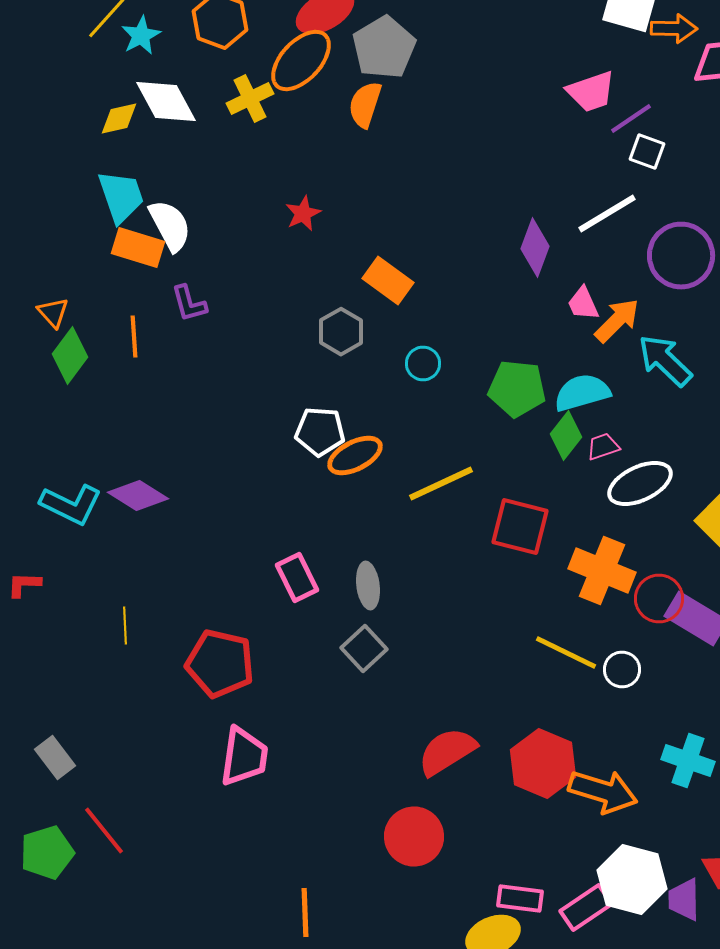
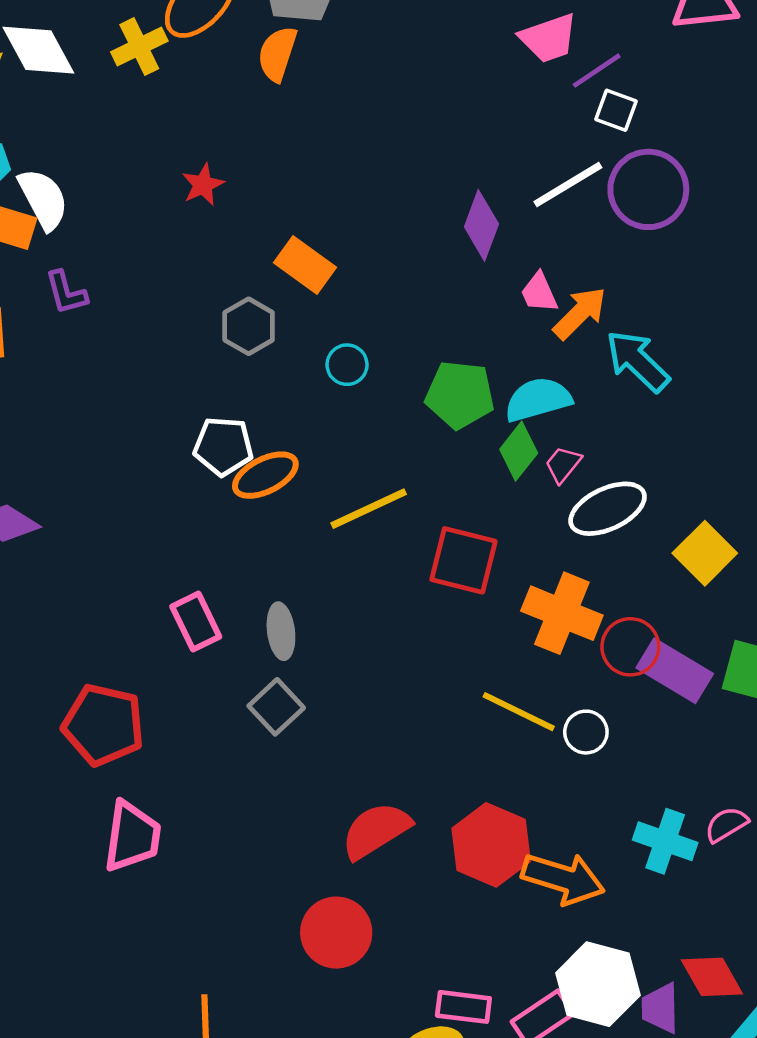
purple circle: (681, 256) -> (648, 189), moved
pink trapezoid: (603, 446) -> (563, 464), turned -32

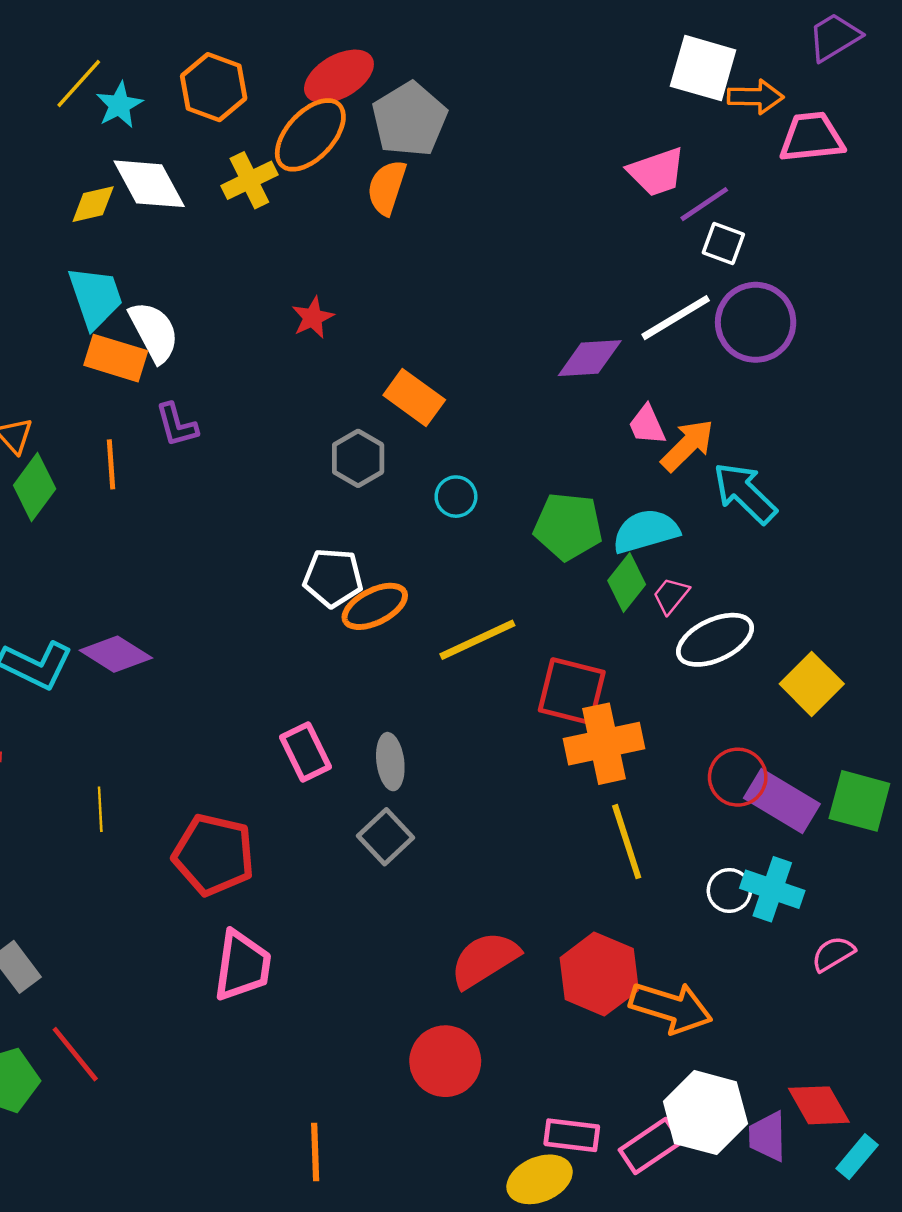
purple diamond: (481, 225) -> (590, 358), turned 66
orange cross: (562, 613) -> (604, 744), moved, turned -34
yellow line: (519, 712) -> (627, 842), turned 46
white circle: (586, 732) -> (729, 890), moved
cyan cross: (665, 841) -> (772, 889), moved

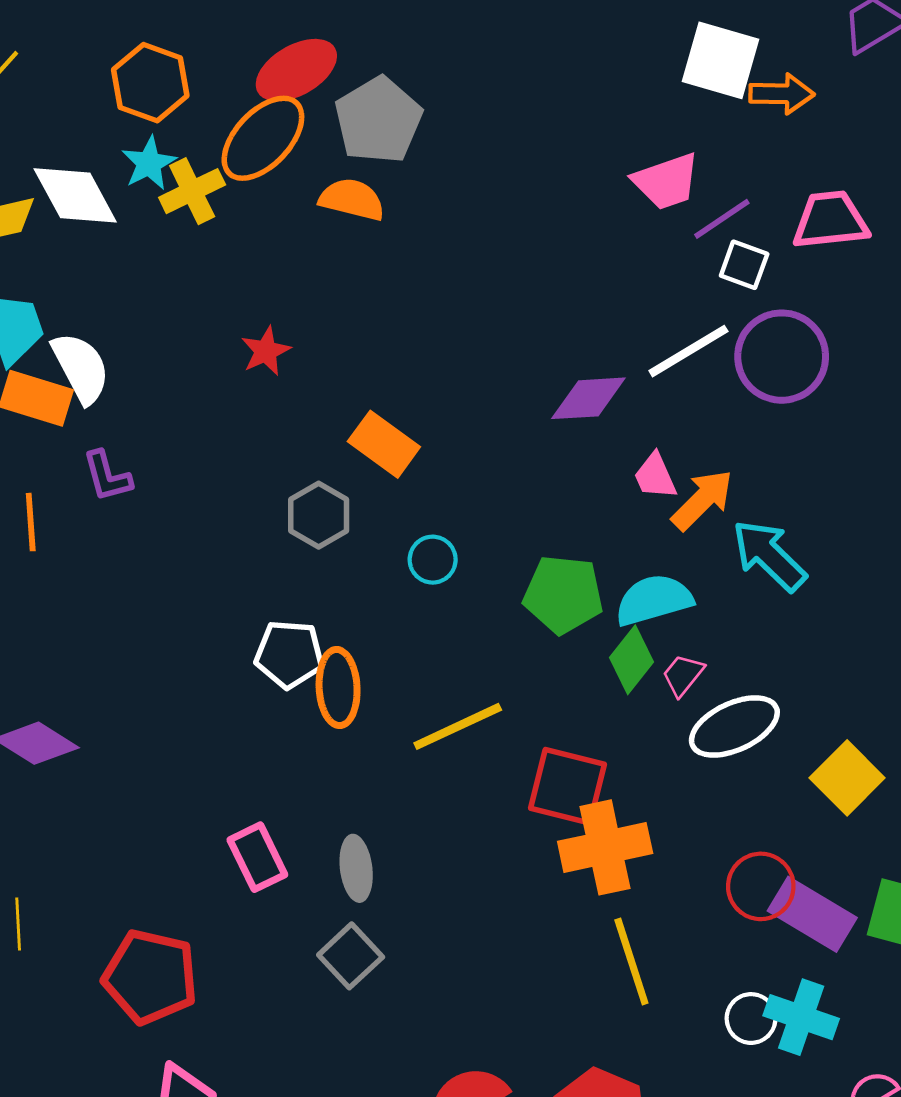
cyan star: (119, 105) -> (149, 163), moved
pink trapezoid: (812, 137) -> (830, 220), moved
orange semicircle: (387, 187) -> (352, 199), turned 86
orange ellipse: (375, 606) -> (338, 688), turned -66

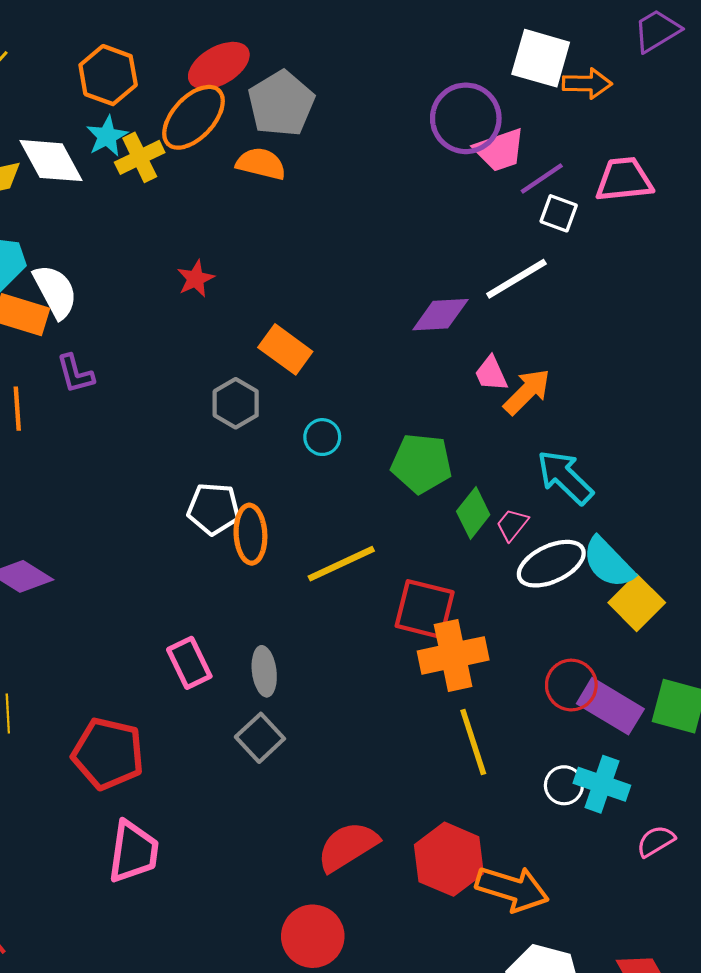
purple circle: (782, 357) -> (466, 118), moved
cyan arrow: (769, 555) -> (565, 477), moved
cyan semicircle: (654, 600) -> (608, 563), moved, turned -118

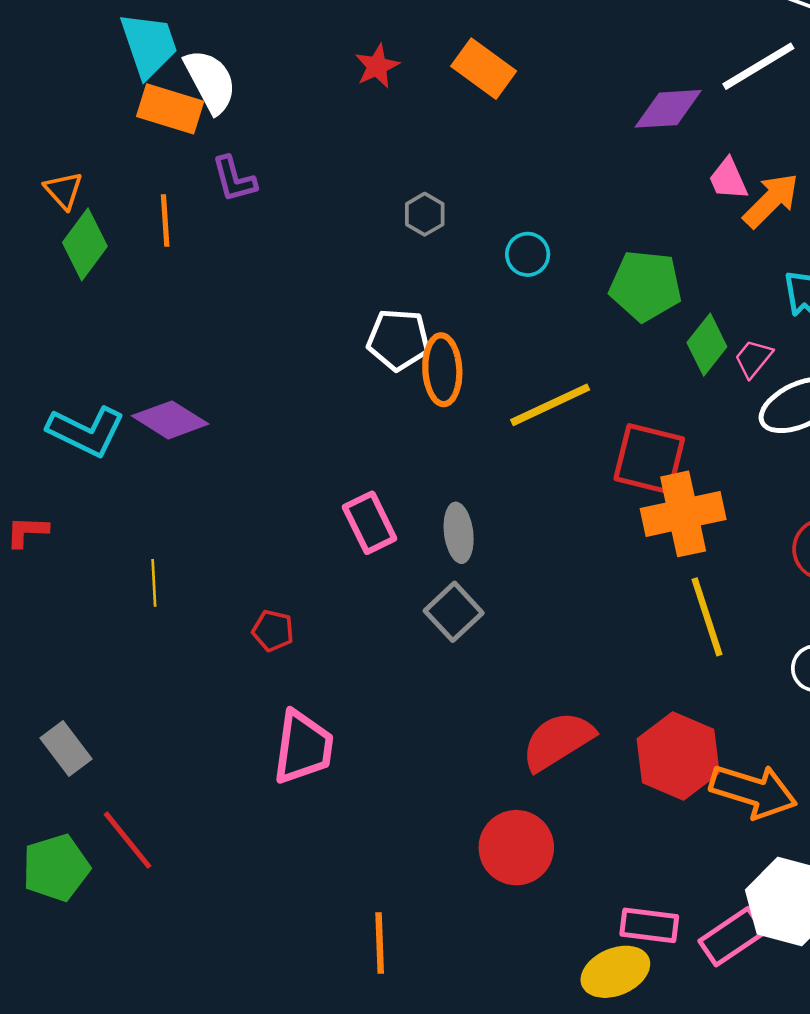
orange rectangle: (285, 349) -> (484, 69), moved
gray hexagon: (236, 403) -> (425, 214), size x0.7
red pentagon: (108, 754) -> (273, 631), size x0.5

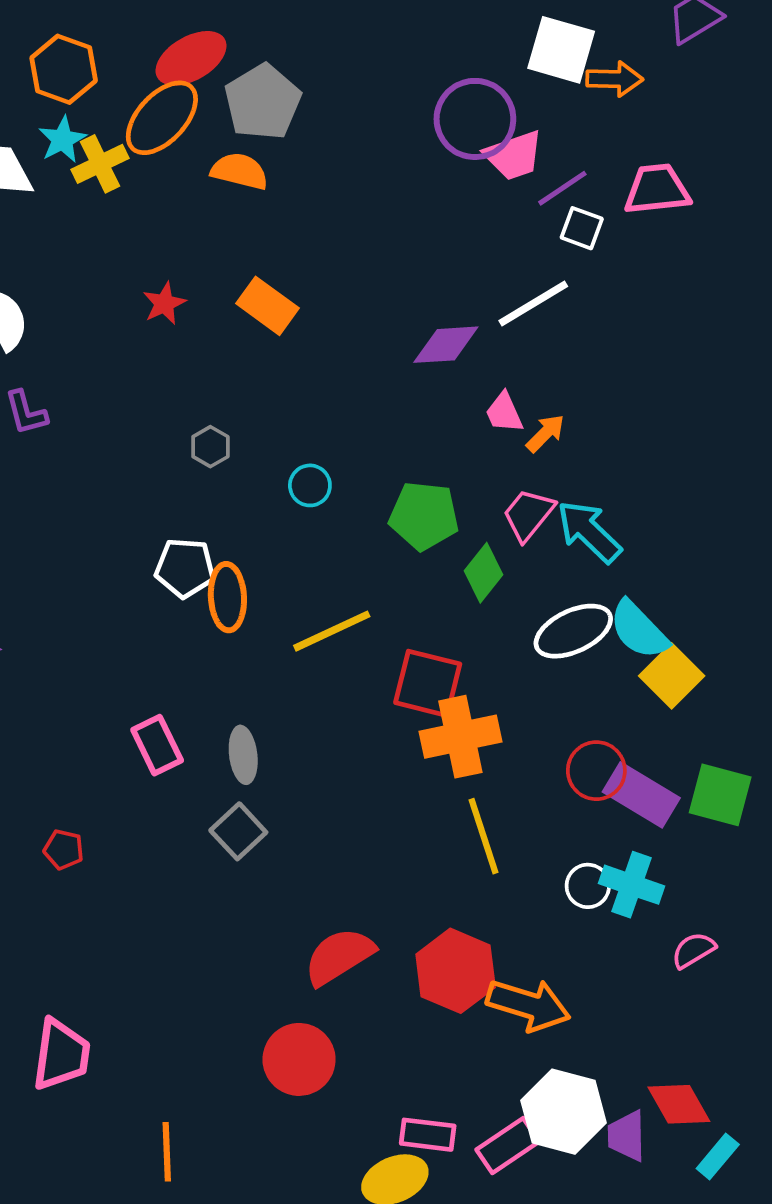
orange arrow: (771, 200) -> (545, 433), size x0.7
pink trapezoid: (753, 358) -> (528, 515), moved, size x1.4
pink trapezoid: (303, 747) -> (61, 1055), moved

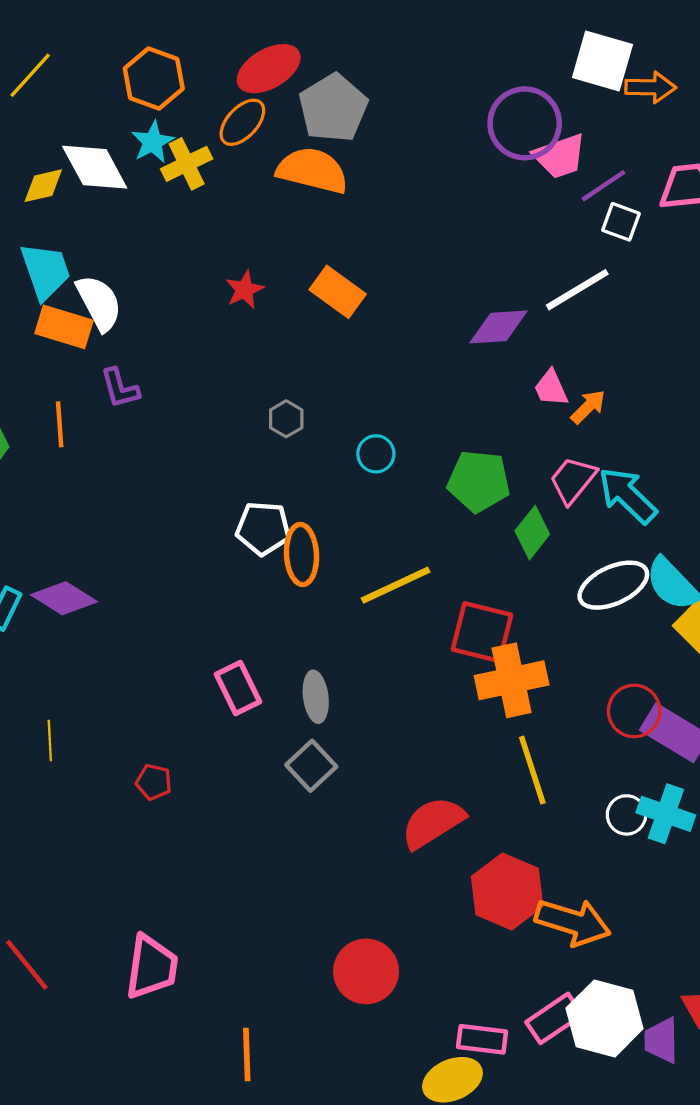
orange ellipse: (162, 118) -> (242, 122), size x0.7
orange semicircle: (240, 171) -> (312, 170), size x1.4
red semicircle: (339, 956) -> (433, 823), moved
pink rectangle: (508, 1146) -> (554, 1018), moved

